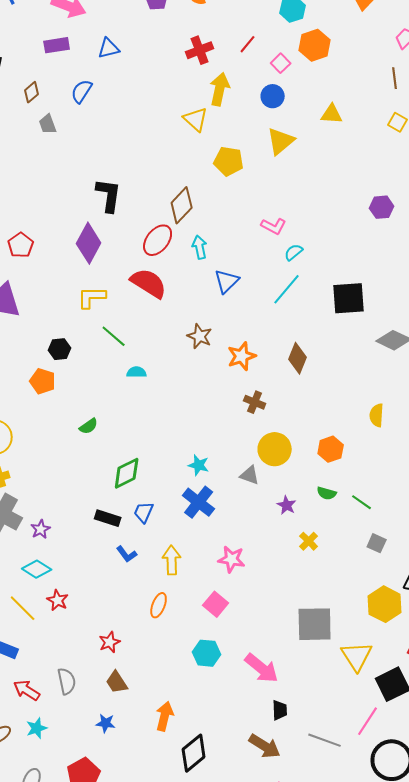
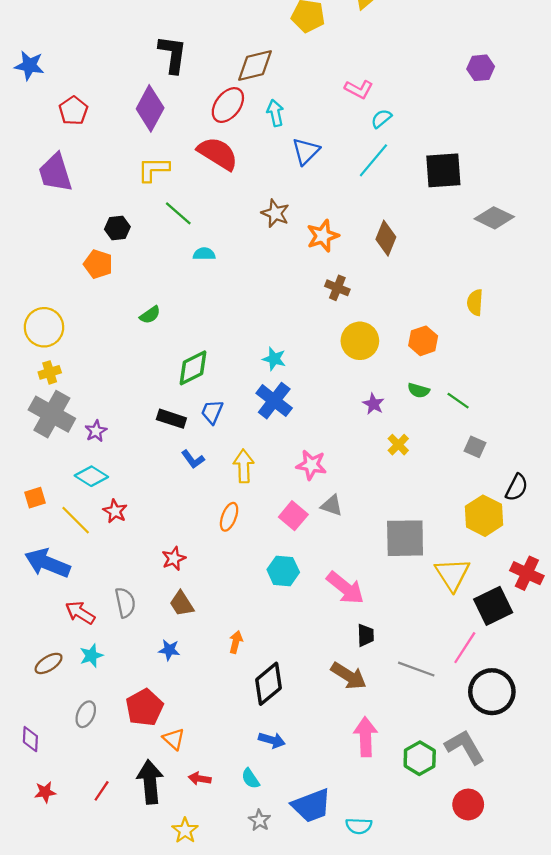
brown diamond: (182, 205) -> (255, 66), turned 33
gray triangle: (250, 475) -> (332, 506), moved
orange arrow: (165, 716) -> (236, 642), size x0.7

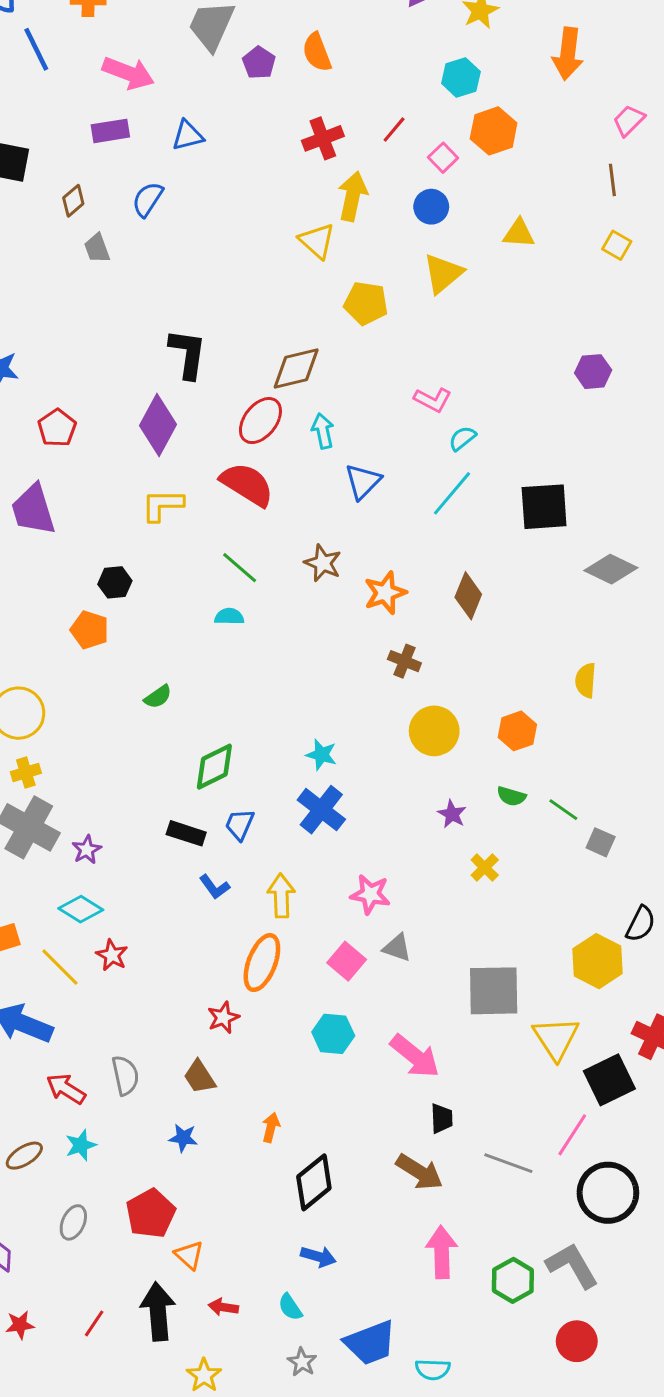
green line: (178, 213) -> (240, 568), moved
gray square: (475, 447) -> (601, 842), moved
orange ellipse: (229, 517) -> (262, 963), size x1.5
red star: (174, 559) -> (223, 1018), moved

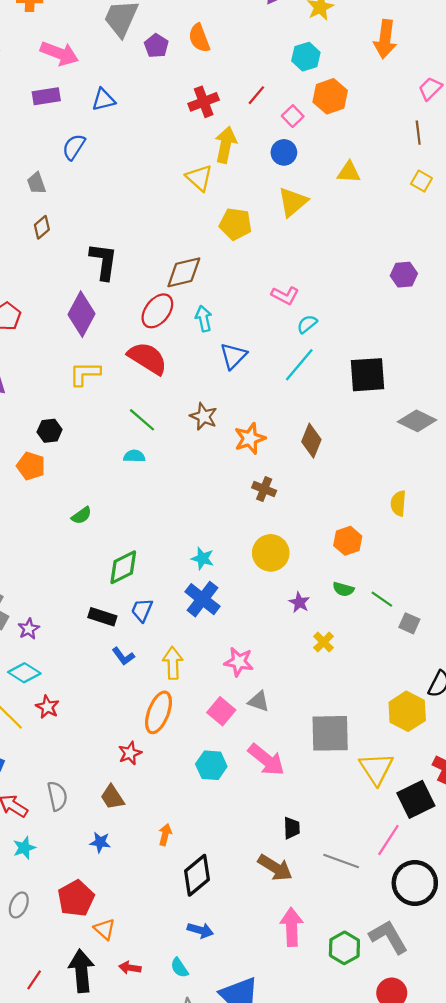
brown diamond: (73, 201) -> (42, 227), moved
yellow circle: (434, 731) -> (271, 553), moved
pink arrow: (415, 1056) -> (266, 760), moved

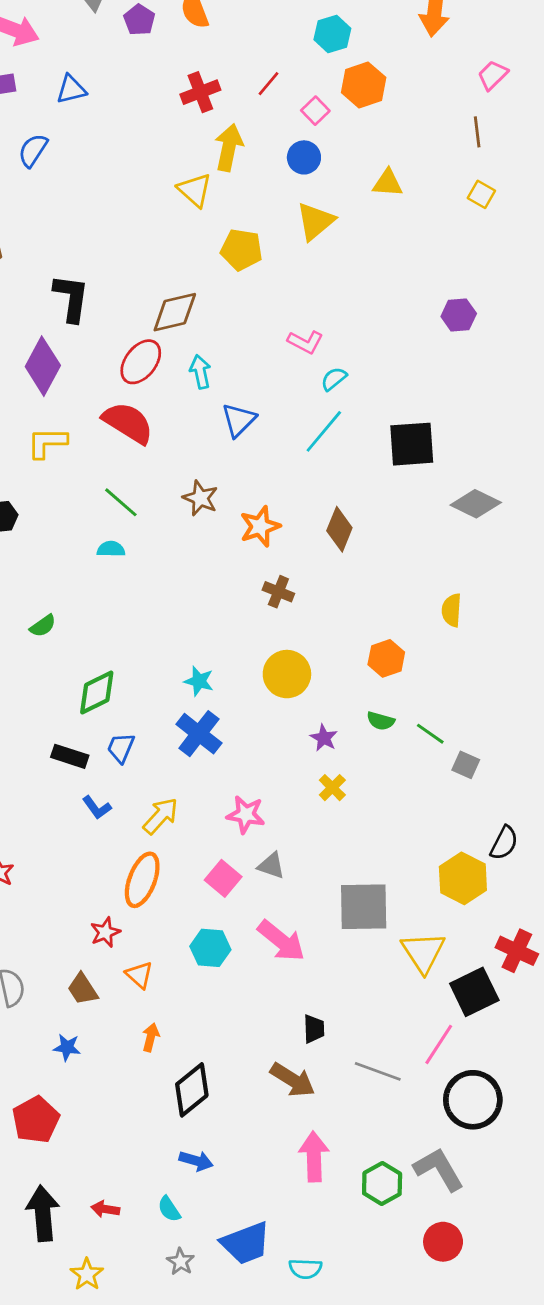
yellow cross: (324, 642) -> (332, 788), moved
yellow arrow: (173, 663) -> (161, 816), turned 44
orange triangle: (105, 929) -> (139, 975), moved

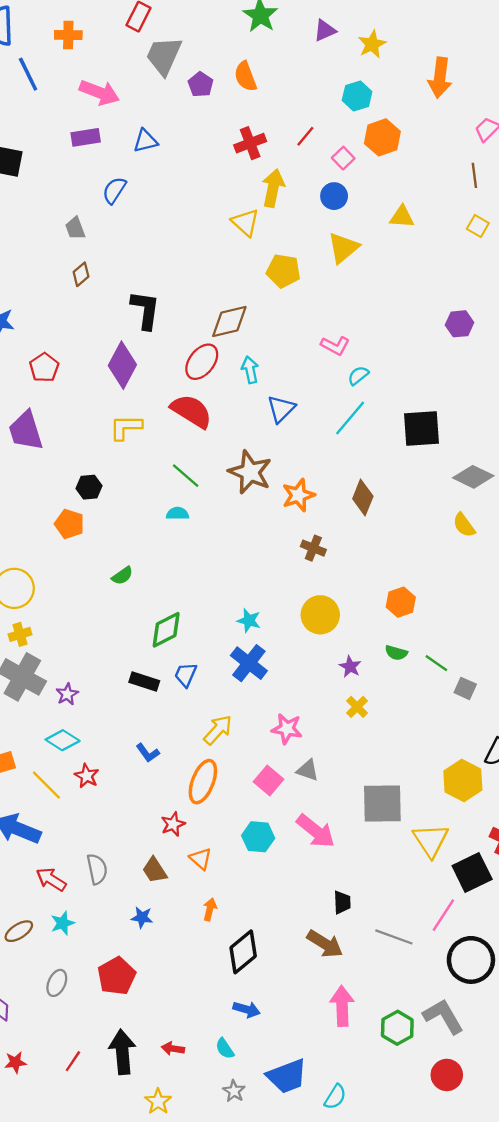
brown star: (200, 498) -> (250, 472), size x1.5
yellow semicircle: (452, 610) -> (464, 525), moved, turned -40
blue L-shape: (97, 807) -> (148, 753), moved
cyan semicircle: (305, 1269) -> (335, 1097), turned -60

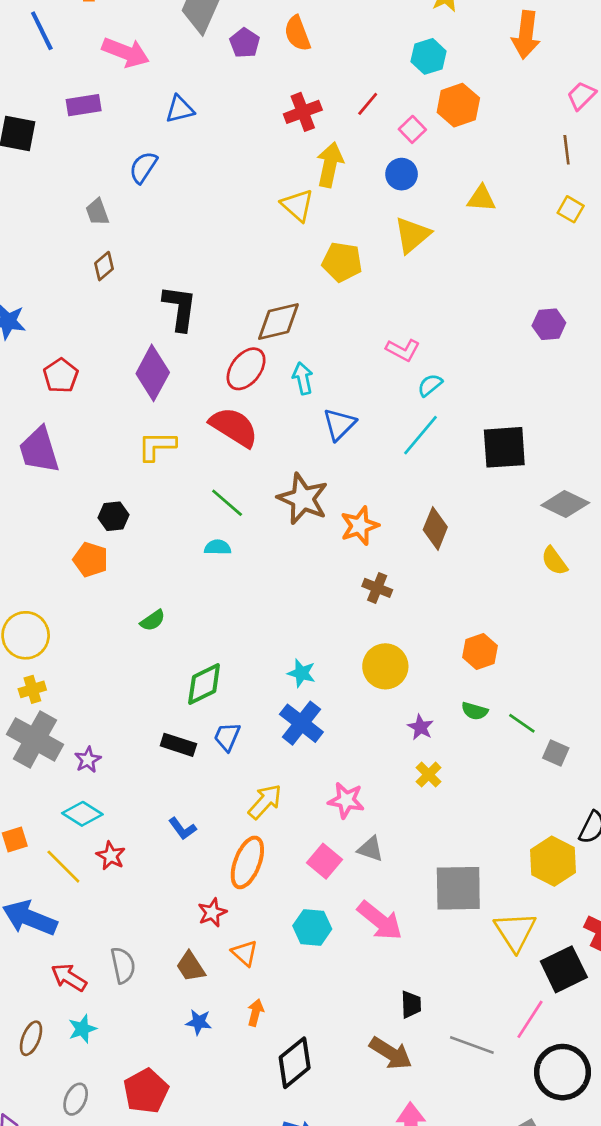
purple rectangle: (86, 137) -> (84, 105), moved
blue star: (142, 917) -> (199, 1022), moved
brown ellipse: (19, 931) -> (31, 1038), turned -36

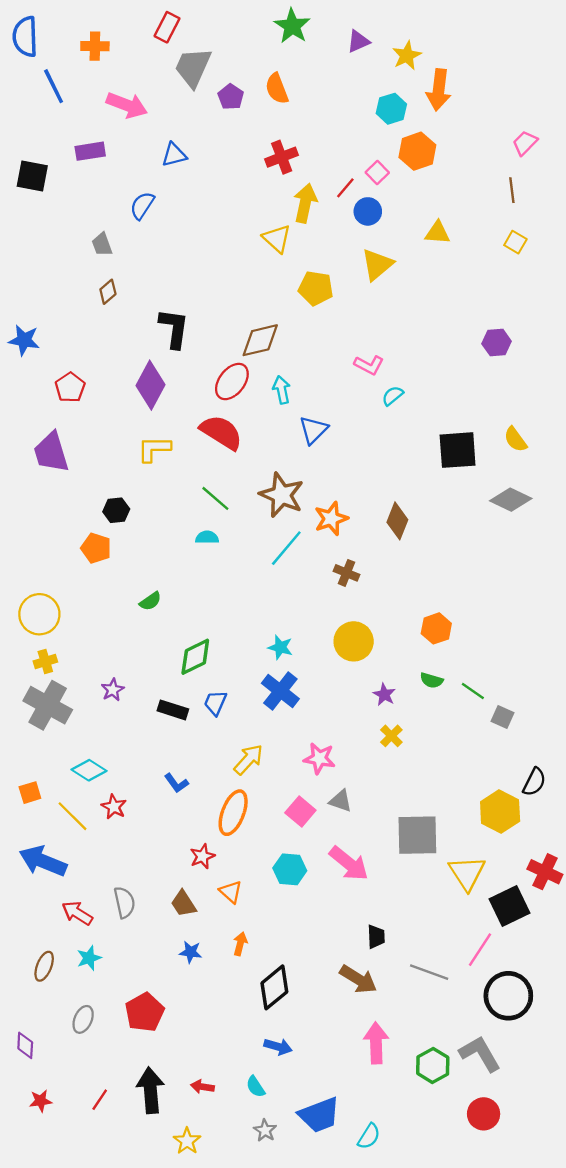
orange arrow: (526, 35) -> (439, 90), moved
red line: (368, 104) -> (345, 188), moved
cyan line: (420, 435) -> (286, 548), moved
yellow semicircle: (554, 561) -> (515, 439), moved
purple star: (88, 760) -> (113, 690), moved

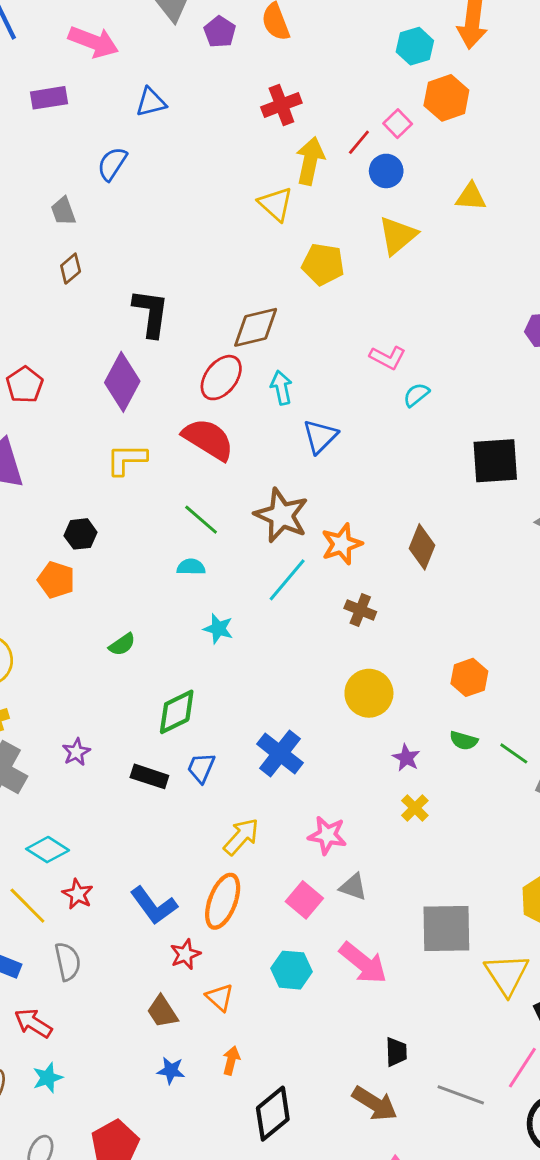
cyan star: (280, 647) -> (218, 629), moved
blue L-shape: (176, 783) -> (154, 906), moved, size x1.6
gray semicircle: (124, 902) -> (68, 962), moved

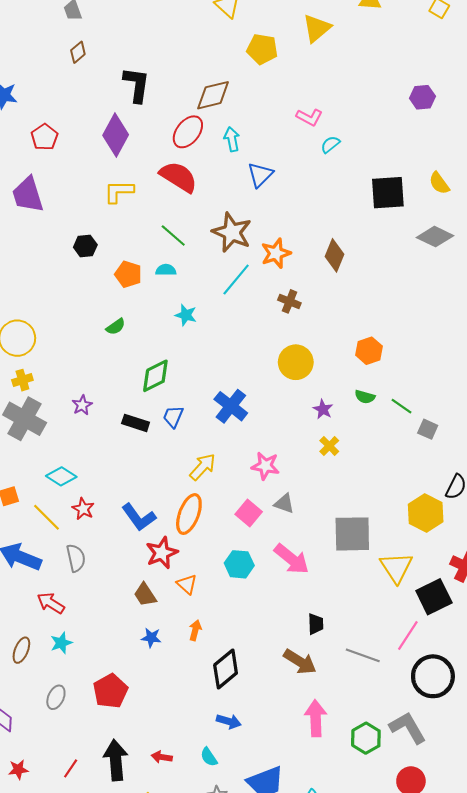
orange pentagon: (56, 580) -> (128, 274), moved
red star: (185, 954) -> (162, 553), size x1.4

